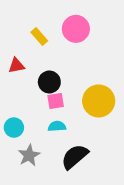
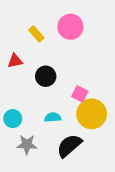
pink square: (56, 101) -> (80, 94), moved, turned 35
yellow circle: (99, 101) -> (92, 114), moved
gray star: (29, 155) -> (27, 144), turned 30

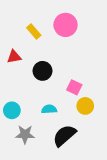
yellow circle: (92, 114) -> (85, 106), size x0.6

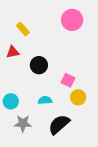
pink circle: (66, 25) -> (72, 20), moved
yellow rectangle: (34, 31) -> (23, 29), moved

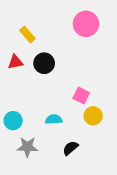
black circle: (39, 65) -> (44, 63), moved
black semicircle: (59, 124) -> (70, 148), size x0.6

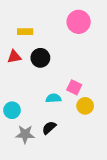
yellow rectangle: (27, 35) -> (25, 32), turned -48
cyan semicircle: (54, 119) -> (53, 98), moved
black semicircle: (70, 148) -> (49, 128), moved

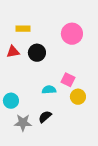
pink circle: (79, 22) -> (72, 34), moved

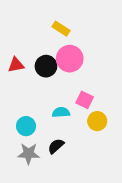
yellow rectangle: (23, 29) -> (61, 29), moved, turned 32
pink circle: (72, 34) -> (70, 59), moved
cyan circle: (11, 101) -> (26, 126), moved

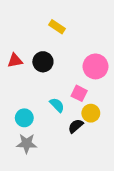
pink circle: (70, 59) -> (95, 66), moved
cyan semicircle: (61, 112) -> (57, 105), turned 49
black semicircle: (56, 146) -> (76, 126), moved

